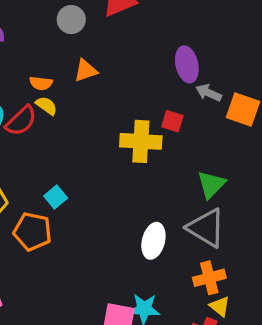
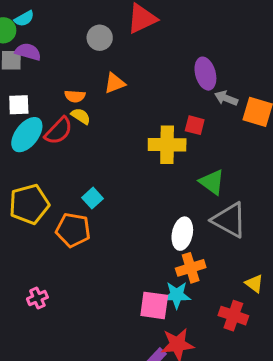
green triangle: (211, 184) -> (212, 182), moved, turned -36
orange cross: (209, 278) -> (191, 268), moved
yellow triangle: (220, 306) -> (254, 284), moved

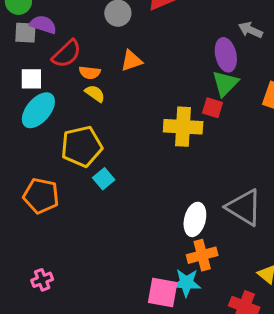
gray arrow: (226, 98) -> (251, 30), moved
red semicircle: (59, 131) -> (67, 54), moved
green triangle: (212, 182) -> (225, 83), moved, turned 36
yellow pentagon: (29, 204) -> (82, 146), moved
orange pentagon: (73, 230) -> (41, 196), moved

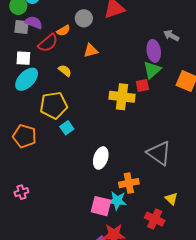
orange semicircle: (90, 73) -> (63, 31), moved, turned -40
red square: (212, 108) -> (142, 85), turned -32
white ellipse: (195, 219) -> (101, 158), moved

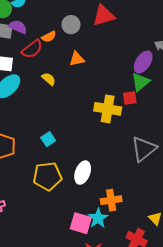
purple ellipse: (154, 51) -> (143, 62), turned 40
yellow pentagon: (54, 105) -> (47, 176), moved
gray triangle: (159, 153) -> (144, 149), moved, turned 44
cyan star: (117, 201) -> (98, 218), turned 30

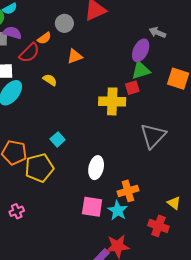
green triangle: (141, 82) -> (141, 70), turned 30
yellow pentagon: (47, 176) -> (39, 168), moved
pink square: (81, 223) -> (92, 207), moved

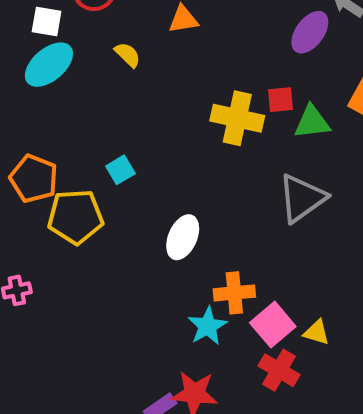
green triangle: (141, 70) -> (312, 122), moved
yellow triangle: (174, 203) -> (317, 332), turned -32
pink square: (92, 207) -> (273, 325), moved, turned 30

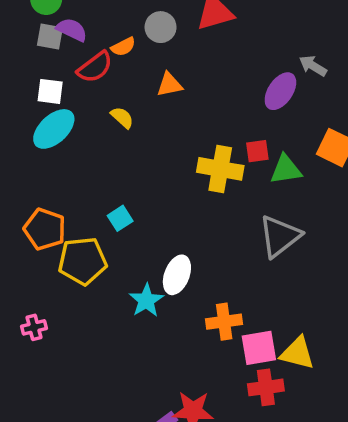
pink square: (273, 325) -> (259, 348), turned 33
cyan star: (208, 326) -> (146, 300), moved
yellow triangle: (317, 332) -> (297, 353), size x1.5
red cross: (279, 370) -> (266, 387), turned -36

